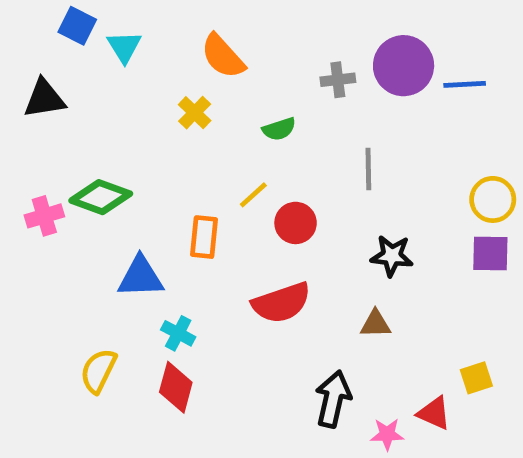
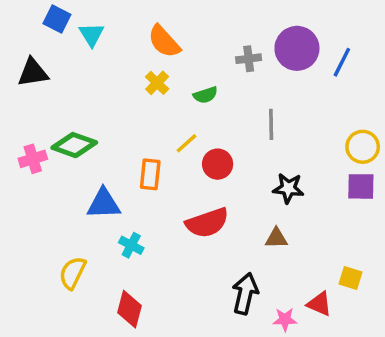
blue line: (465, 84) -> (342, 62), turned -60
yellow cross: (195, 113) -> (157, 83), moved
yellow square: (476, 378) -> (350, 278), turned 35
red diamond: (176, 387) -> (129, 309), moved

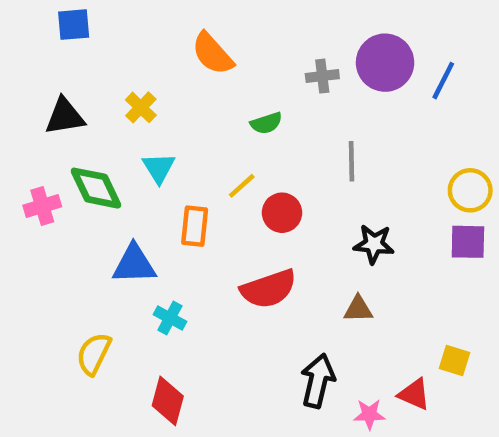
blue square: (57, 19) -> (74, 25), turned -32
cyan triangle: (91, 35) -> (159, 168), moved
black triangle: (33, 73) -> (65, 116), moved
yellow cross: (157, 83) -> (141, 107), moved
green diamond: (74, 145) -> (96, 188), turned 45

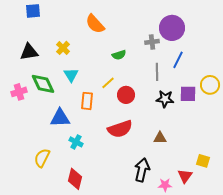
gray cross: (322, 76) -> (152, 42), moved
blue line: (443, 81) -> (178, 60), moved
purple square: (468, 242) -> (188, 94), moved
black star: (374, 244) -> (165, 99), moved
red triangle: (414, 394) -> (185, 176), turned 42

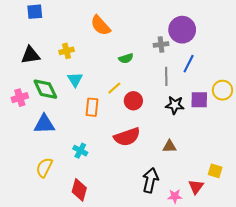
yellow cross: (63, 48) -> (67, 51), turned 32
blue triangle: (60, 118) -> (44, 124), moved

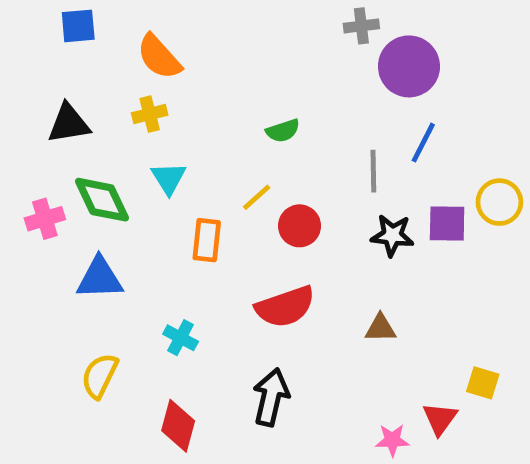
orange semicircle: (100, 25) -> (159, 57), moved
gray cross: (161, 45) -> (361, 26), moved
black arrow: (150, 180) -> (271, 397), moved

